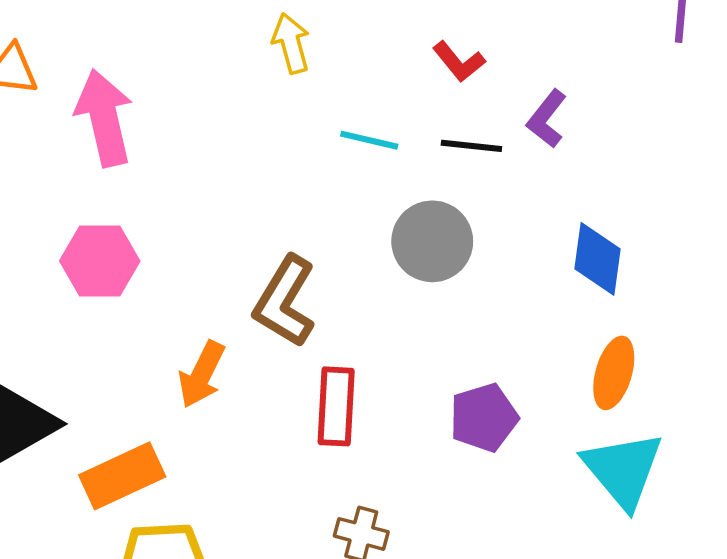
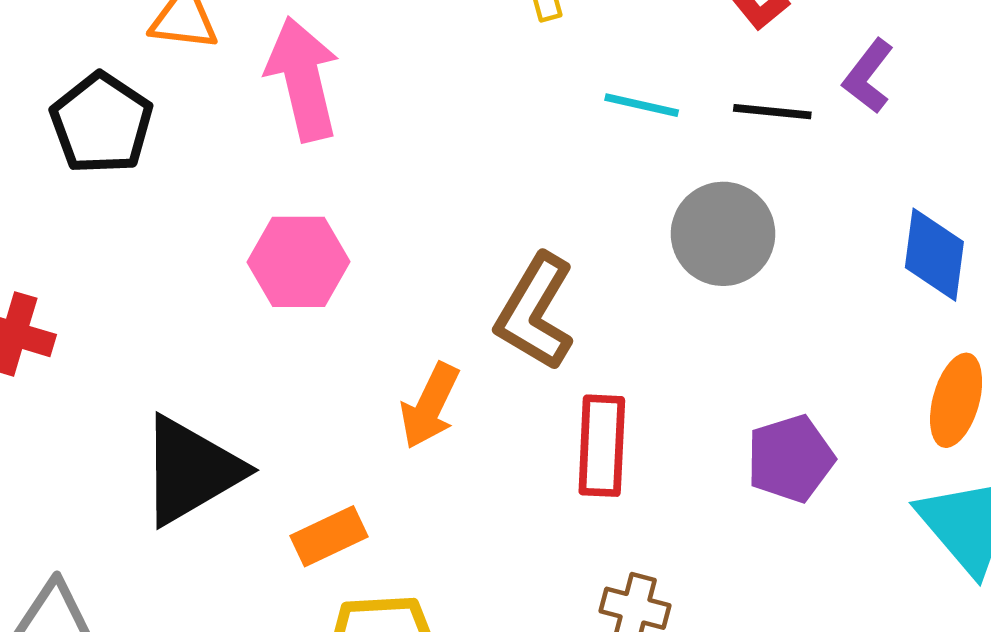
orange rectangle: (122, 476) -> (329, 536), size x0.7

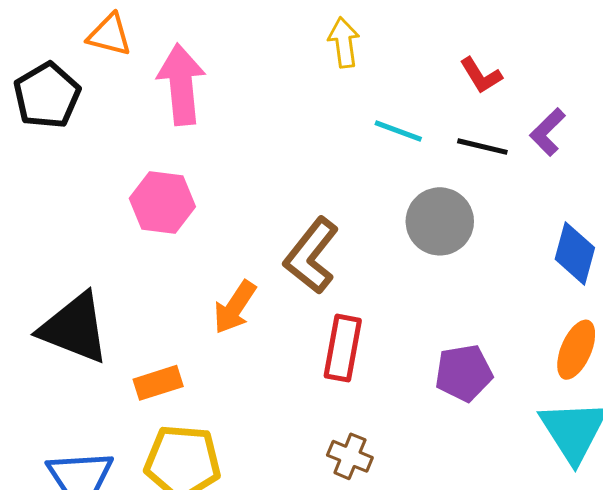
black triangle: (191, 470) -> (74, 328), turned 44

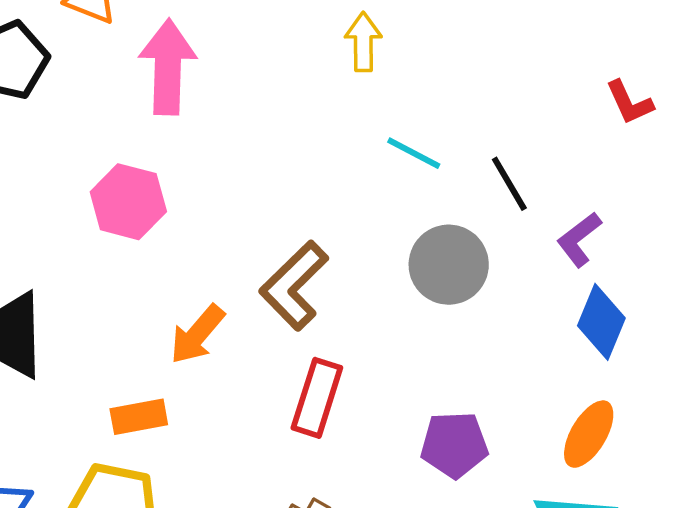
red L-shape: (481, 75) -> (629, 102), moved
purple L-shape: (548, 132) -> (579, 239), moved
black line: (482, 147) -> (509, 184), turned 39
orange rectangle: (158, 383) -> (139, 417), moved

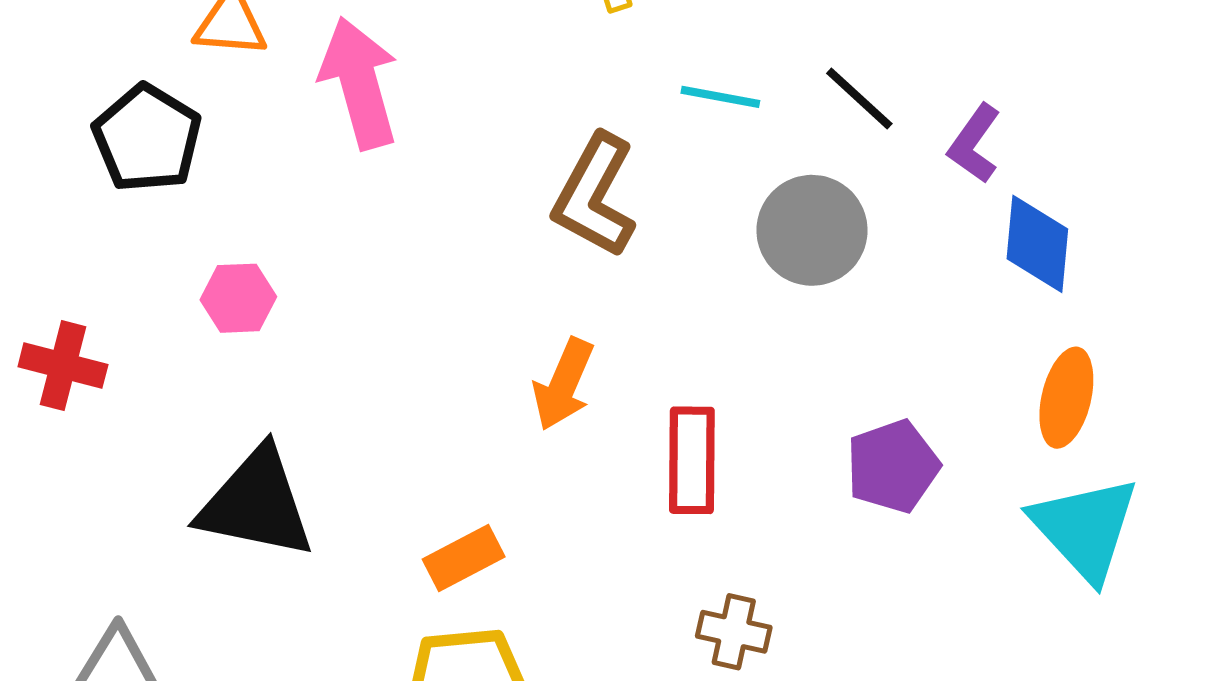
pink hexagon: (128, 202) -> (238, 298), moved, size x0.7
brown L-shape: (294, 286) -> (595, 196), moved
orange arrow: (197, 334) -> (563, 384), moved

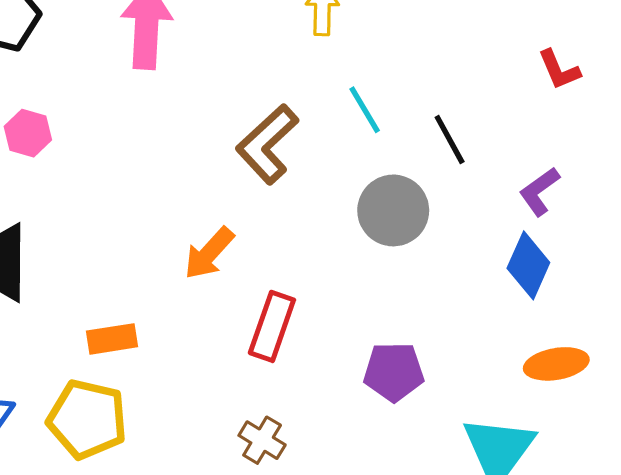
cyan line: (720, 97) -> (365, 110), turned 30
purple L-shape: (974, 144) -> (539, 191), moved
orange ellipse: (1066, 398) -> (556, 364), moved, turned 48

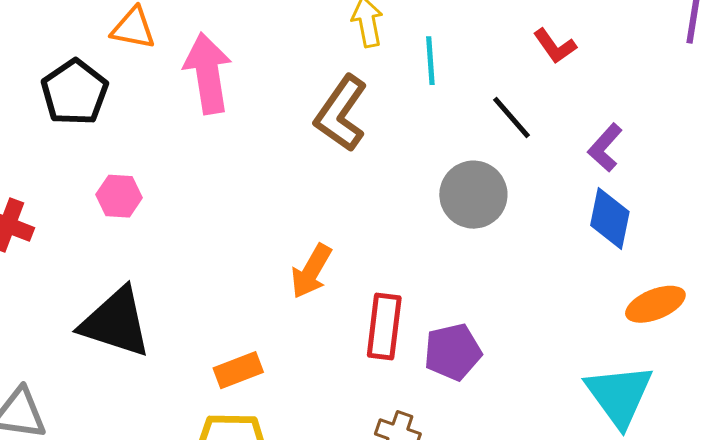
red L-shape: (559, 70) -> (555, 46), moved
cyan line: (365, 110) -> (430, 61), moved, turned 39
brown L-shape: (267, 144) -> (341, 113), moved
purple pentagon: (394, 372) -> (453, 352), moved

